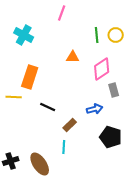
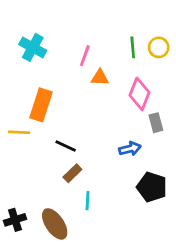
pink line: (62, 13) -> (85, 56), moved
pink diamond: (102, 69) -> (140, 94), turned -35
brown rectangle: (70, 125) -> (72, 173), moved

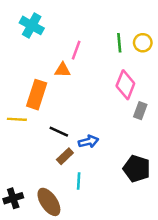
cyan cross: (33, 47) -> (32, 25), moved
orange triangle: (100, 78) -> (63, 70), moved
gray rectangle: (156, 123) -> (140, 111), turned 35
blue arrow: (130, 149) -> (88, 141), moved

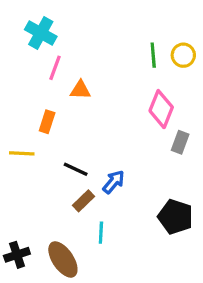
pink line: (76, 50) -> (55, 68), moved
orange rectangle: (37, 95) -> (47, 122), size x0.6
blue arrow: (88, 141) -> (114, 182), turned -36

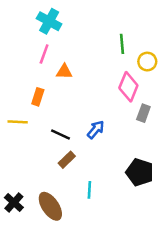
cyan cross: (41, 33) -> (49, 21), moved
yellow circle: (183, 55) -> (147, 62), moved
blue arrow: (114, 182) -> (96, 129), moved
cyan line: (101, 233) -> (89, 190), moved
black cross: (17, 255) -> (14, 202), turned -30

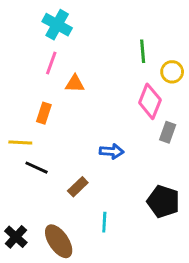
blue arrow: (96, 129) -> (112, 151), turned 54
black line: (60, 135) -> (37, 168), moved

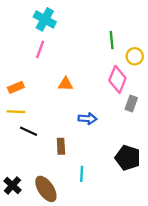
orange triangle: (75, 84) -> (66, 84), moved
orange rectangle: (44, 113) -> (16, 87), moved, turned 49
brown rectangle: (78, 187) -> (61, 146), turned -49

